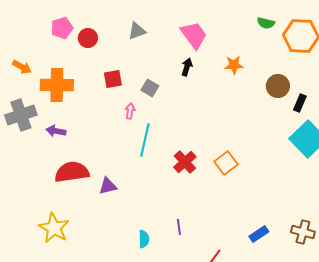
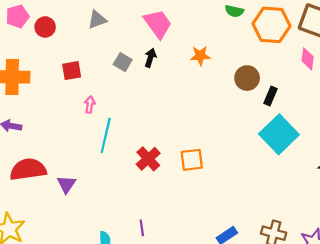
gray square: (150, 88) -> (123, 62), moved
orange square: (226, 163) -> (192, 160), turned 30
purple triangle: (108, 186) -> (66, 184), turned -42

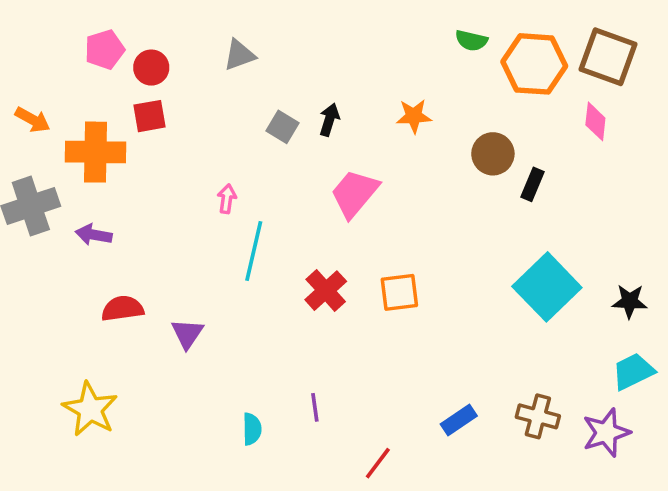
pink trapezoid: (158, 24) -> (354, 193), moved, turned -104
red square: (72, 71) -> (149, 116), moved
cyan square: (279, 134) -> (547, 287), moved
red semicircle: (28, 169) -> (122, 308), size x0.7

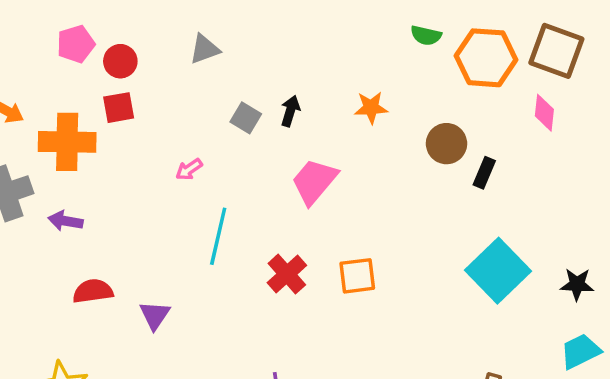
pink arrow: (227, 199) -> (189, 169), moved, turned -132

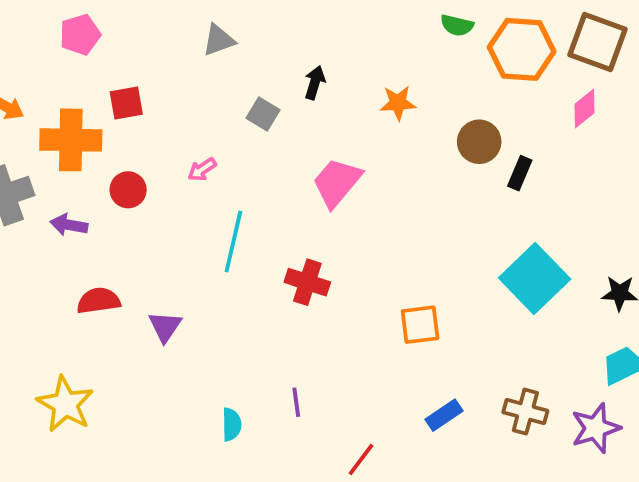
red circle: (120, 61) -> (128, 190), moved
black arrow: (290, 111) -> (315, 83), moved
pink diamond: (544, 113) -> (584, 108), turned 45
red cross: (287, 274) -> (307, 282), turned -30
orange square: (357, 276) -> (420, 325), moved

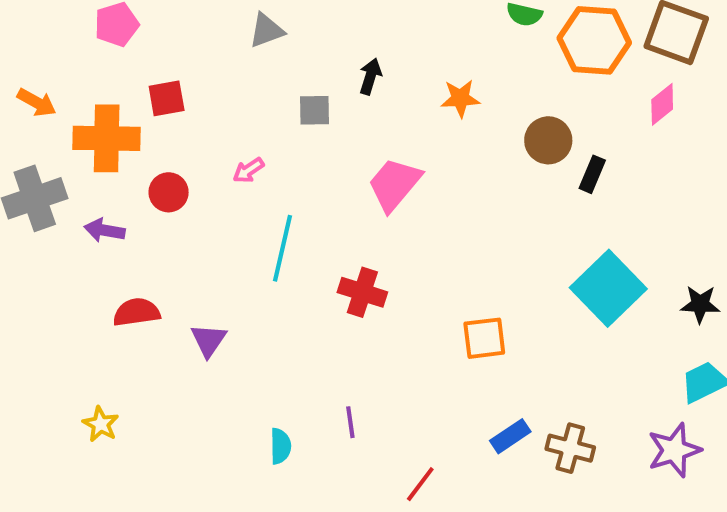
gray square: (263, 114) -> (314, 110), turned -32
yellow star: (65, 404) -> (101, 424), size x0.6
brown cross: (525, 412) -> (570, 448), moved

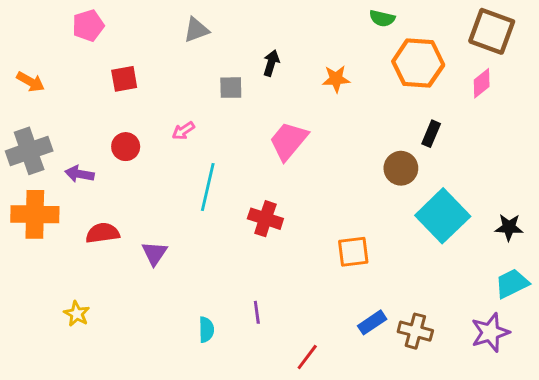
orange hexagon: (594, 40) -> (418, 63), moved
orange cross: (107, 138) -> (35, 214), moved
brown circle: (548, 140) -> (401, 168), moved

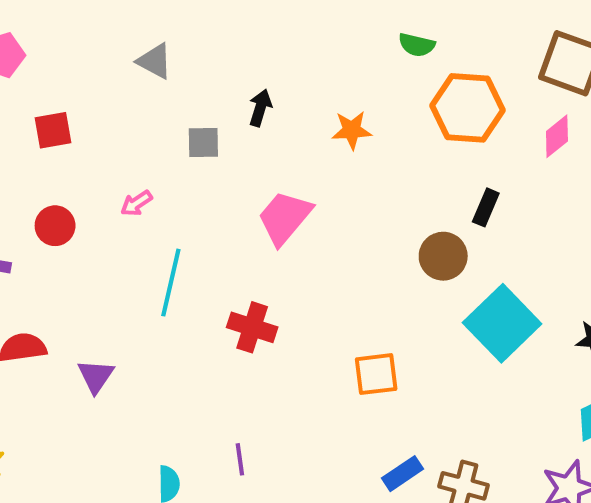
gray triangle: (196, 30) -> (155, 61), turned 48

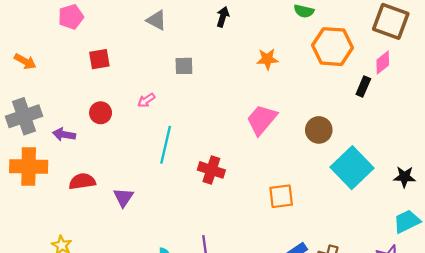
black arrow: (260, 108) -> (223, 17), moved
black rectangle: (486, 207) -> (363, 87), moved
pink trapezoid: (285, 218) -> (262, 120), moved

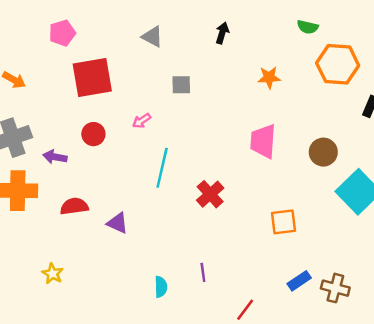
red square: (99, 59) -> (92, 77), size x1.8
pink trapezoid: (262, 120) -> (263, 141), turned -36
red cross: (211, 170) -> (210, 194), turned 30
purple triangle: (123, 197) -> (118, 223), turned -40

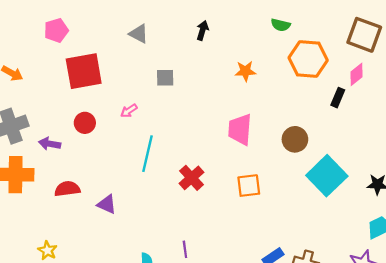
orange square: (284, 222) -> (249, 186), moved

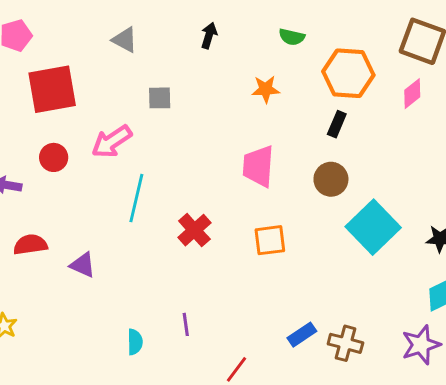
green semicircle: (281, 25) -> (292, 37), moved
black rectangle: (338, 98) -> (337, 124), moved
pink arrow: (129, 111) -> (112, 141), size x1.8

